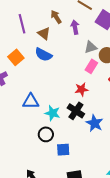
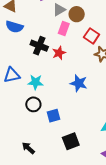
black cross: (76, 111) -> (39, 46), moved

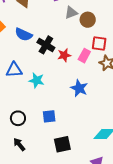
blue semicircle: (14, 27) -> (24, 34), moved
pink rectangle: (64, 28) -> (84, 56), moved
red square: (92, 36) -> (99, 43), turned -35
black circle: (33, 104) -> (18, 118), moved

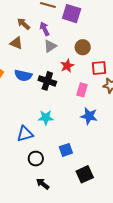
gray triangle: (71, 13) -> (50, 46), moved
red star: (64, 55) -> (67, 66), moved
pink rectangle: (84, 56) -> (82, 90), moved
blue triangle: (14, 70) -> (25, 134), moved

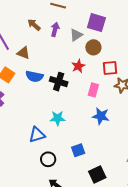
purple square: (72, 14) -> (96, 23), moved
purple arrow: (44, 29) -> (55, 29), turned 40
brown triangle: (16, 43) -> (23, 53), moved
gray triangle: (50, 46) -> (76, 35), moved

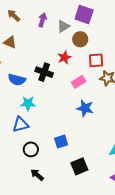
brown arrow: (34, 25) -> (14, 16), moved
blue semicircle: (34, 76) -> (17, 80), moved
pink rectangle: (93, 90) -> (79, 82), turned 40
cyan star: (58, 118) -> (28, 103), moved

